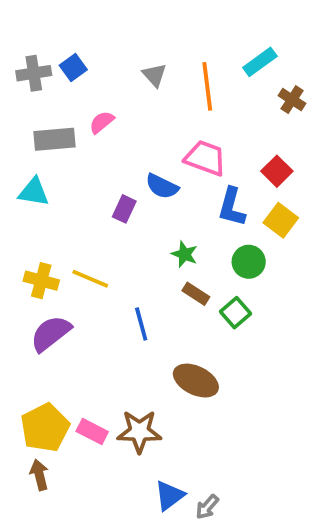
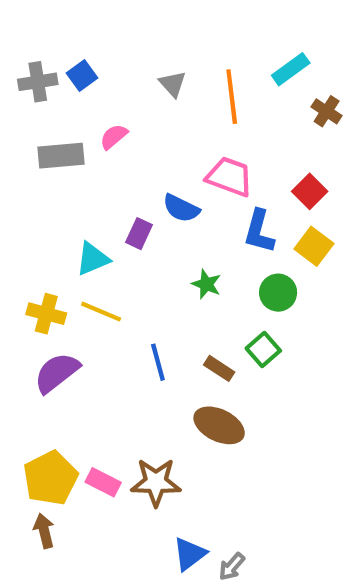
cyan triangle: (34, 192) -> (93, 259), moved, turned -32
brown rectangle: (196, 294) -> (219, 368), moved

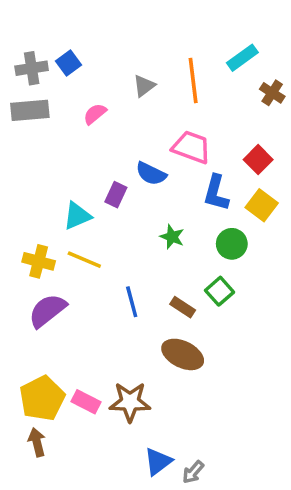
gray triangle: (173, 84) -> (144, 86), moved, turned 35
gray rectangle: (61, 156) -> (30, 110), moved

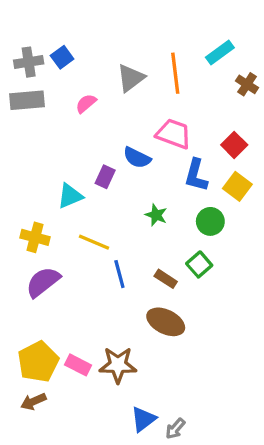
gray triangle: (144, 86) -> (131, 78), size x1.4
yellow line: (84, 260) -> (94, 242), moved
brown arrow: (37, 442) -> (33, 402), turned -100

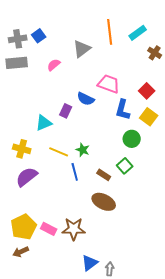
orange line: (175, 73) -> (110, 32), moved
green star: (156, 215) -> (83, 150), moved
gray arrow: (175, 429) -> (110, 269), turned 144

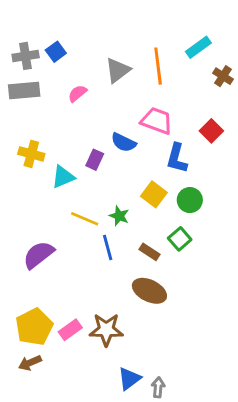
orange line: (110, 32) -> (158, 66), moved
yellow square: (149, 117) -> (154, 194), moved
yellow cross: (22, 149) -> (31, 154), moved
pink rectangle: (49, 229) -> (70, 330), turned -63

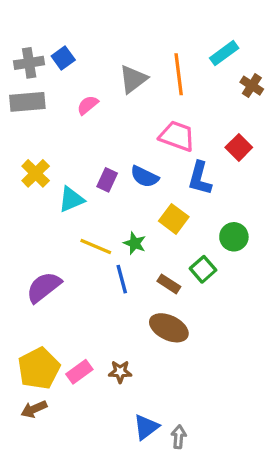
blue semicircle: (124, 142) -> (144, 177), moved
yellow cross: (31, 154) -> (36, 173), turned 30
green circle: (190, 200) -> (234, 237), moved
brown star: (106, 330) -> (120, 372), size x0.6

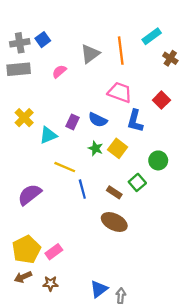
green star: (135, 243) -> (96, 148), moved
brown star: (120, 372) -> (50, 284), moved

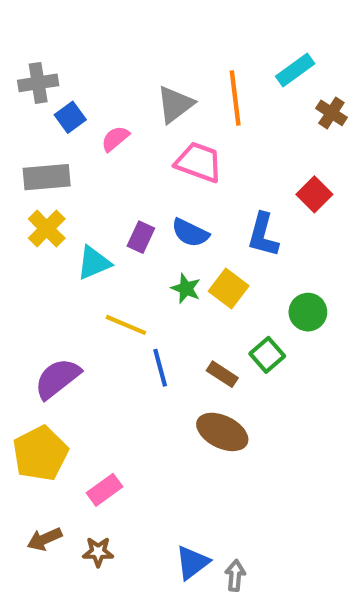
blue square: (43, 40) -> (70, 117), moved
gray rectangle: (19, 69) -> (47, 177), moved
pink trapezoid: (120, 92) -> (199, 162), moved
yellow pentagon: (26, 249) -> (40, 453), moved

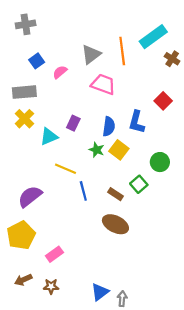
cyan rectangle: (295, 70) -> (153, 37), size x1.4
gray cross: (38, 83) -> (26, 24), moved
blue semicircle: (190, 233) -> (109, 126), moved, turned -108

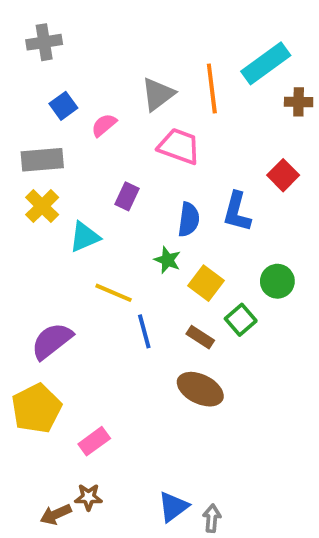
brown cross: (172, 59) -> (299, 102), turned -32
purple rectangle: (73, 123) -> (127, 196), moved
yellow square: (119, 150) -> (206, 283), moved
brown arrow: (23, 280) -> (56, 514), moved

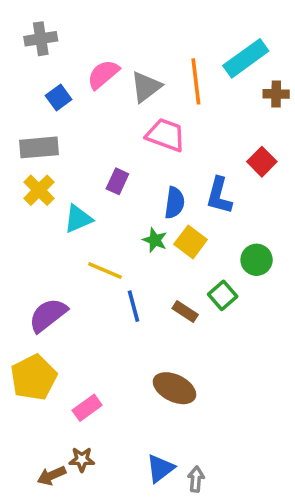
pink semicircle: (104, 125) -> (103, 74), moved, size x1.4
yellow square: (206, 283) -> (191, 242), moved
brown ellipse: (200, 389) -> (174, 388), moved

